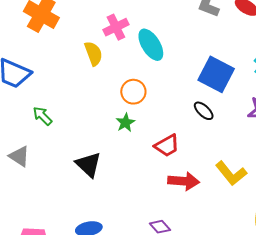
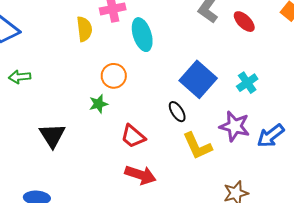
green arrow: (42, 116) -> (20, 77), turned -65
red trapezoid: (167, 146) -> (133, 136), turned 56
yellow L-shape: (231, 173) -> (197, 146), moved

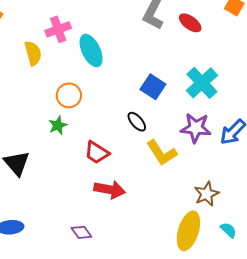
blue square: (198, 79) -> (153, 87), size x0.7
cyan cross: (247, 83) -> (202, 83), size x1.5

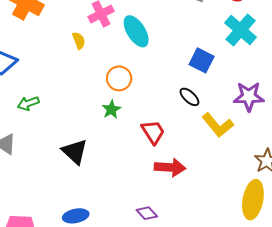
yellow semicircle: (33, 53) -> (79, 41), size x0.7
cyan cross: (202, 83) -> (241, 30), moved
red trapezoid: (97, 153) -> (153, 132), turned -148

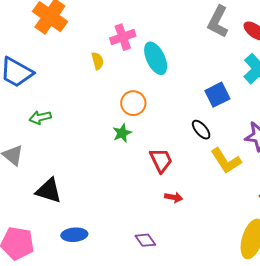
blue square: (202, 60) -> (217, 95), turned 30
black triangle: (75, 152) -> (49, 191), moved, turned -32
red arrow: (170, 167) -> (174, 197), size x0.6

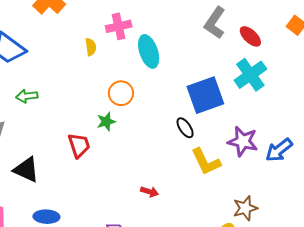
blue square: (217, 95) -> (205, 95), size x1.5
red trapezoid: (161, 160) -> (79, 145), moved

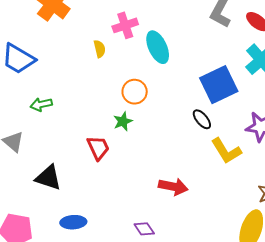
red arrow: (150, 192) -> (173, 187), size x1.6

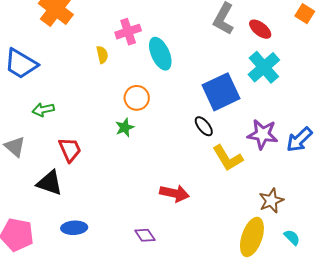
red trapezoid: (98, 148) -> (70, 150), moved

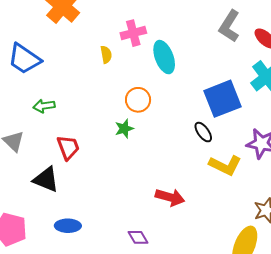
yellow L-shape: (228, 158) -> (225, 165), turned -36

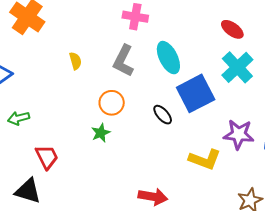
gray L-shape: (229, 26) -> (123, 61), moved
pink cross: (133, 33) -> (135, 17), moved, turned 30
cyan ellipse: (164, 57) -> (168, 58), moved
black ellipse: (203, 132) -> (163, 115), moved

